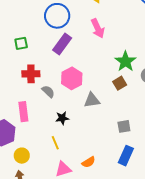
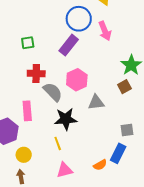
blue circle: (57, 16) -> (79, 19), moved
gray semicircle: (48, 91) -> (53, 92), size x1.5
black star: (62, 118) -> (66, 119), size x1.6
blue rectangle: (126, 156) -> (118, 153), moved
orange semicircle: (89, 162) -> (100, 165), moved

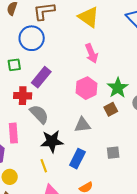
blue circle: (79, 19) -> (32, 38), moved
purple rectangle: (69, 45) -> (41, 77), moved
pink hexagon: (77, 80) -> (87, 88), moved
blue rectangle: (118, 153) -> (77, 159), moved

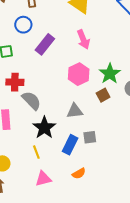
blue circle: (32, 38) -> (23, 25), size x0.7
purple rectangle: (41, 77) -> (45, 44), moved
black star: (52, 141) -> (44, 128), turned -30
gray square: (113, 153) -> (90, 137), moved

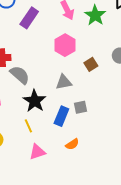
green star: (110, 74) -> (95, 15), moved

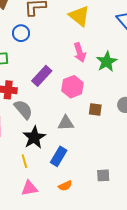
purple rectangle: (29, 18) -> (42, 76), moved
brown square: (91, 64) -> (95, 109), turned 32
gray square: (81, 107) -> (103, 175), moved

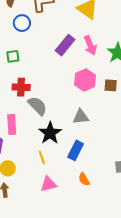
blue circle: (21, 33) -> (22, 23), moved
purple rectangle: (42, 76) -> (65, 45), moved
brown square: (95, 109) -> (111, 85), moved
orange semicircle: (65, 186) -> (84, 179), turned 88

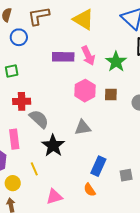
purple rectangle: (65, 45) -> (63, 57), turned 55
blue rectangle: (76, 150) -> (98, 166), moved
yellow line: (42, 157) -> (34, 169), moved

